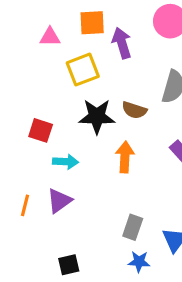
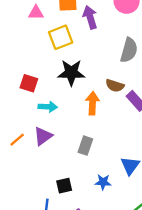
brown semicircle: (134, 110) -> (115, 86), moved
orange line: (25, 205) -> (17, 140), turned 35
gray rectangle: (133, 227) -> (85, 146), moved
black square: (69, 265) -> (64, 186), moved

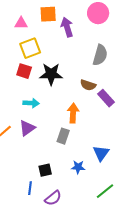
yellow square: (61, 37) -> (30, 48), moved
red square: (29, 83) -> (24, 71), moved
orange arrow: (92, 103) -> (73, 113), moved

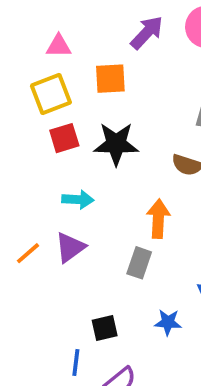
orange square: (48, 14) -> (110, 79), moved
purple arrow: (67, 27) -> (147, 33), moved, turned 60
yellow square: (30, 48) -> (51, 94), moved
red square: (24, 71) -> (64, 138), turned -35

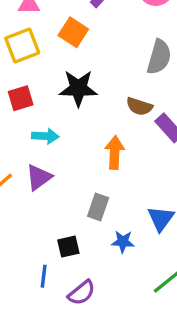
orange square: (110, 79) -> (73, 32), turned 36
red square: (64, 138) -> (21, 98), moved
gray rectangle: (139, 263) -> (98, 207), moved

